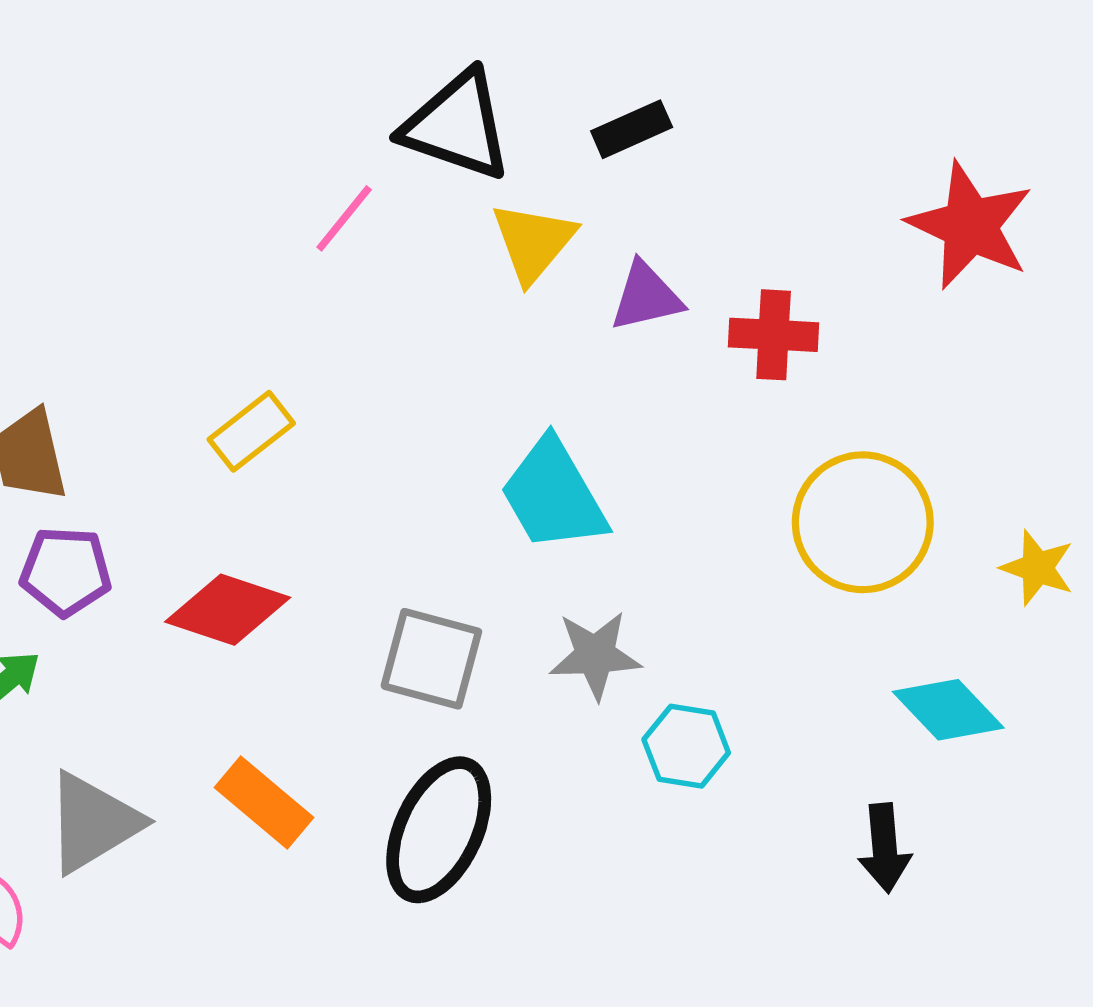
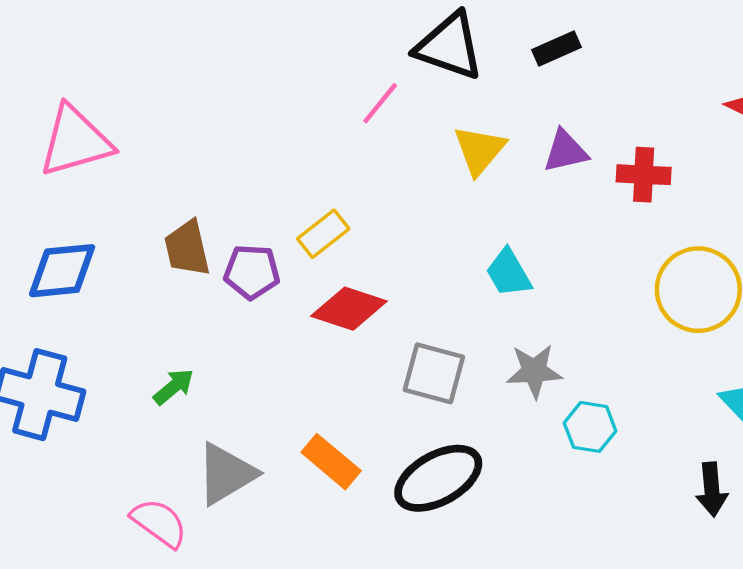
yellow triangle: (533, 242) -> (480, 150), moved
cyan trapezoid: (553, 495) -> (509, 273), size x0.7
purple pentagon: (66, 571) -> (252, 272), moved
red diamond: (228, 610) -> (349, 309), moved
black ellipse: (439, 830) -> (438, 478), turned 36

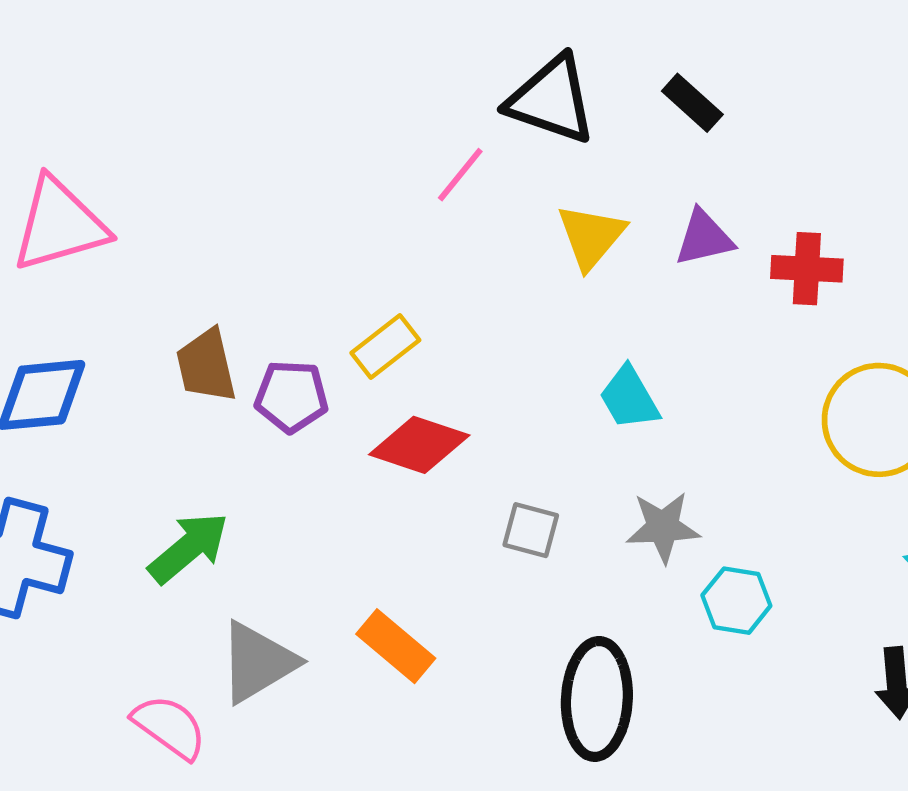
black rectangle: (557, 49) -> (692, 103), turned 66
gray square: (434, 373) -> (531, 530), size x0.7
green arrow: (174, 387) -> (189, 548), size x1.5
black ellipse: (438, 478) -> (597, 699), moved, turned -58

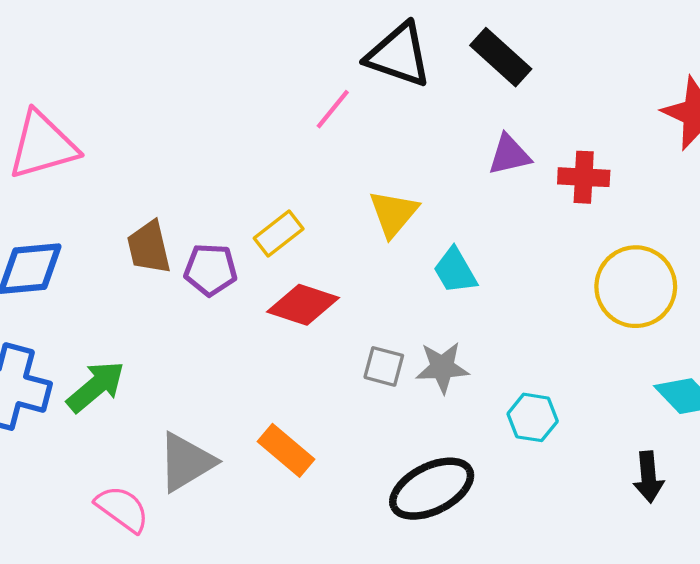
black rectangle: (692, 103) -> (501, 57), size x1.4
yellow triangle: (591, 236) -> (393, 213), moved
gray star: (663, 527) -> (442, 367), moved
green arrow: (189, 548) -> (96, 387), moved
black ellipse: (597, 699) -> (432, 489), turned 60

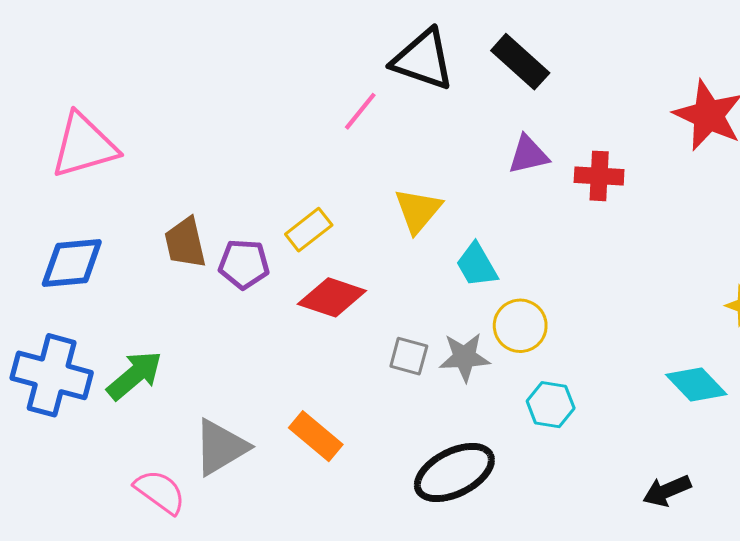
yellow circle: (636, 287) -> (520, 326), moved, size x0.7
black arrow: (649, 477) -> (667, 491), moved, turned 72

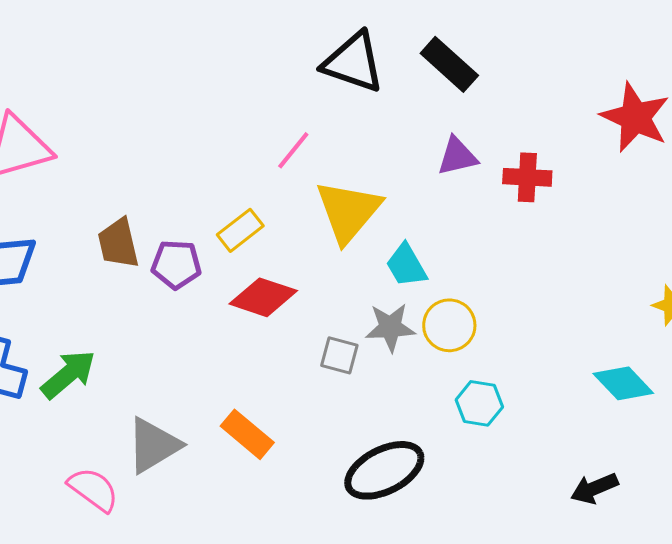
pink line: (360, 111) -> (293, 150), moved
yellow triangle: (418, 210) -> (348, 211), size x1.4
gray star: (465, 357) -> (390, 327), moved

